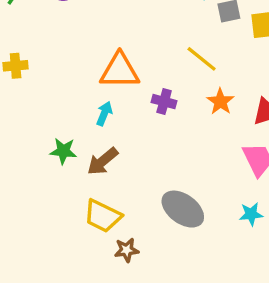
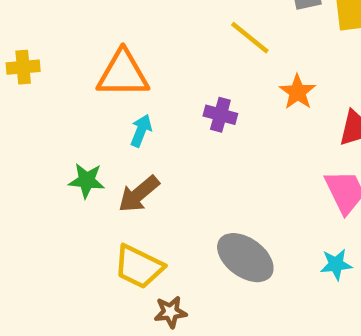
yellow line: (202, 59) -> (250, 38), moved
orange triangle: (120, 71) -> (123, 74), moved
orange star: (220, 102) -> (297, 92), moved

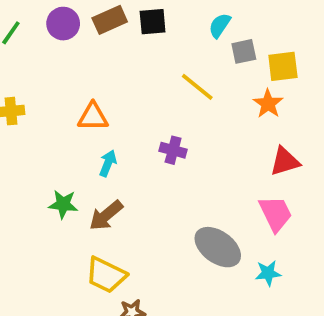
orange triangle: (123, 74) -> (93, 117), size x0.7
orange star: (297, 92) -> (268, 104), moved
gray ellipse: (245, 258) -> (218, 247), moved

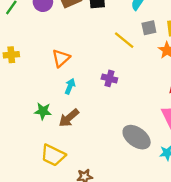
gray square: (244, 51) -> (149, 28), moved
orange triangle: (93, 117) -> (61, 58), turned -42
yellow trapezoid: (106, 275) -> (53, 155), moved

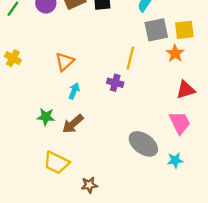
gray square: (149, 28) -> (156, 30), size x1.5
yellow line: (124, 40) -> (130, 58), moved, turned 65
yellow cross: (11, 55) -> (13, 58), turned 35

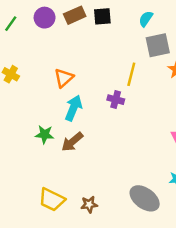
cyan arrow: (74, 91) -> (73, 108), size x1.5
gray ellipse: (143, 144) -> (145, 198), moved
yellow trapezoid: (56, 163) -> (52, 200), moved

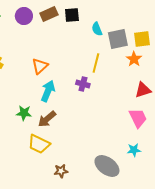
cyan semicircle: (146, 19) -> (97, 29), moved, turned -56
yellow trapezoid: (52, 200) -> (39, 144), moved

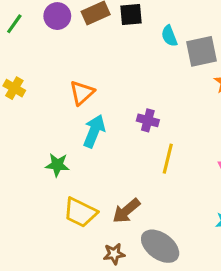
yellow line: (96, 63) -> (168, 159), moved
brown arrow: (47, 119) -> (126, 211), moved
gray ellipse: (107, 166) -> (160, 246), moved

